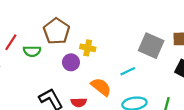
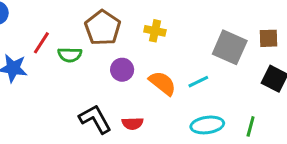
yellow cross: (88, 48) -> (155, 31), moved
orange semicircle: (101, 87) -> (162, 83), moved

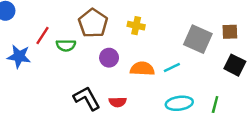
orange semicircle: (162, 83) -> (142, 69), turned -35

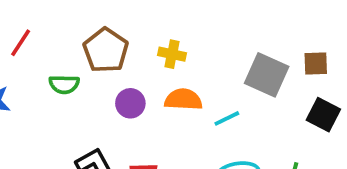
red line: (42, 35) -> (21, 43), moved
orange semicircle: (142, 69) -> (183, 100), moved

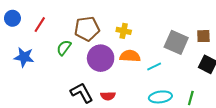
brown pentagon: (106, 50) -> (87, 29), turned 30
green semicircle: (64, 84) -> (64, 48), turned 126
purple circle: (130, 103) -> (101, 58), size x1.6

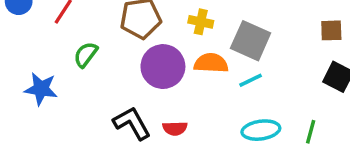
gray square: (176, 42) -> (251, 41), moved
green semicircle: (64, 48) -> (86, 54), moved
blue star: (24, 57) -> (41, 89), moved

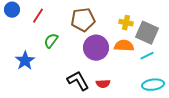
yellow cross: (201, 22) -> (126, 23), moved
blue star: (41, 89) -> (25, 61), turned 30

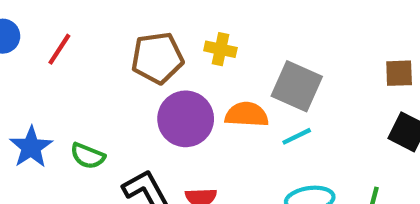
yellow cross: (126, 23) -> (220, 49), moved
green semicircle: (51, 41) -> (88, 156), moved, turned -105

